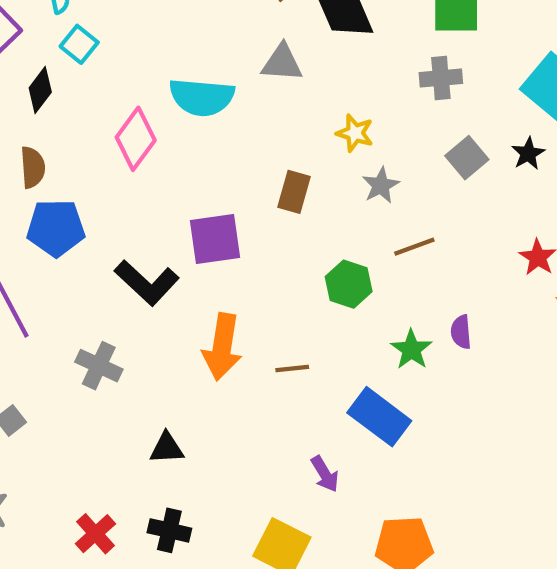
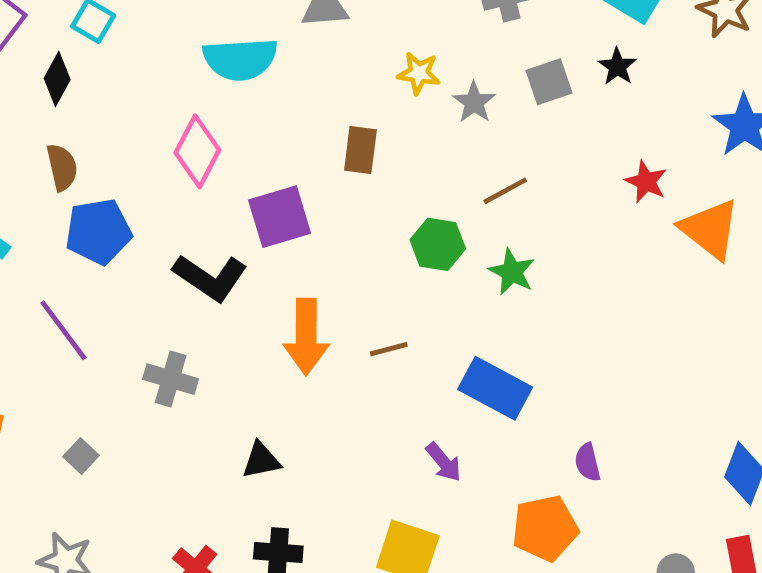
pink diamond: (136, 139) -> (197, 151), moved
gray square: (467, 158) -> (549, 82), turned 30
gray star: (381, 185) -> (474, 102), moved
purple semicircle: (461, 332) -> (588, 462), moved
green star: (411, 350) -> (512, 272), moved

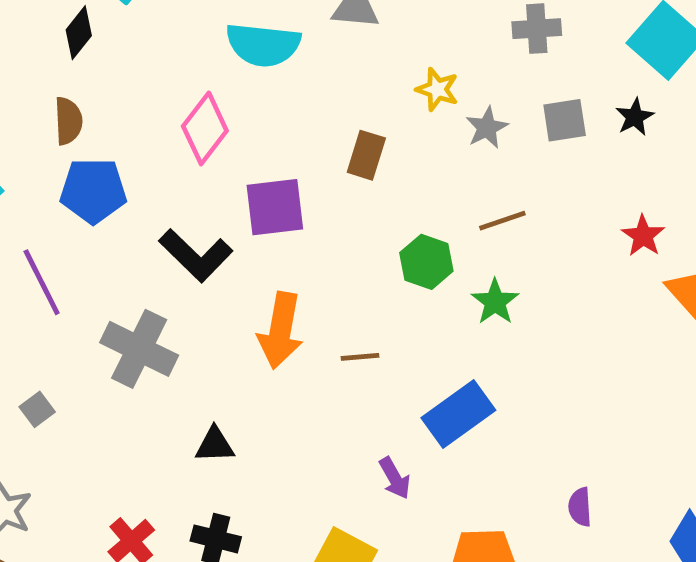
gray cross: (171, 379) -> (139, 349), size x1.4
blue rectangle: (495, 388) -> (458, 414), turned -74
purple semicircle: (588, 462) -> (580, 507), moved

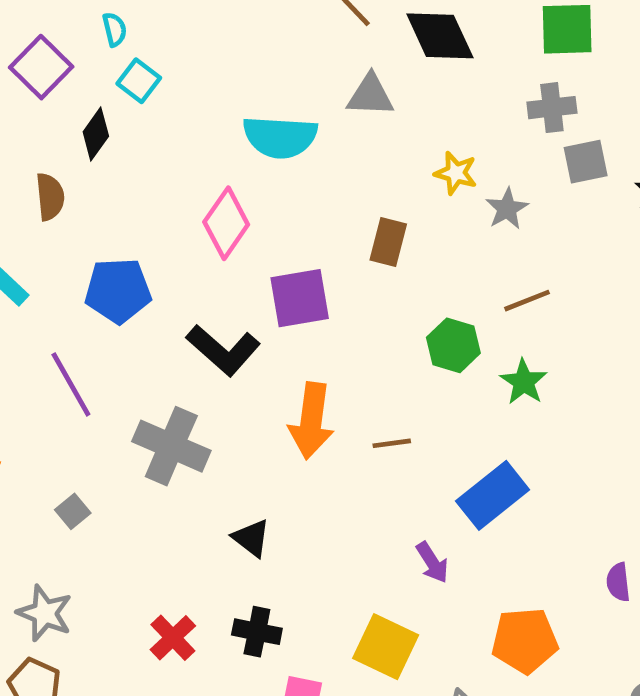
gray square: (565, 120) -> (586, 162), moved
brown semicircle: (68, 121) -> (50, 197), moved
black triangle: (215, 445) -> (251, 538), turned 42

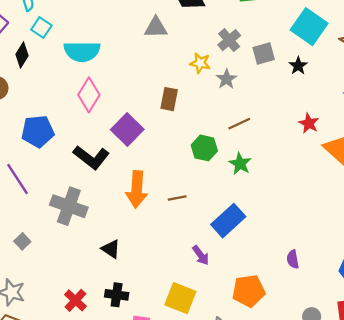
gray cross: (552, 108) -> (229, 40), moved, turned -30
cyan semicircle: (280, 137) -> (82, 51), moved
purple square: (300, 298) -> (127, 129), turned -32

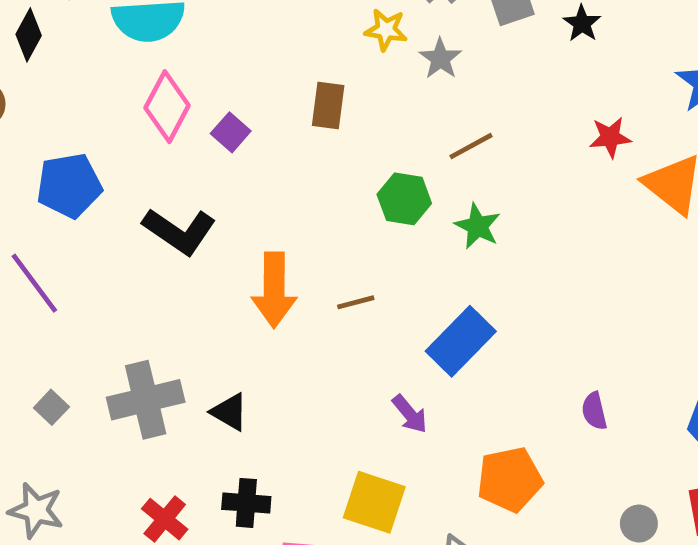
red star: (309, 123) -> (610, 137), turned -30
purple square: (127, 129) -> (231, 132), moved, size x0.6
gray cross: (69, 206) -> (146, 400), moved, turned -30

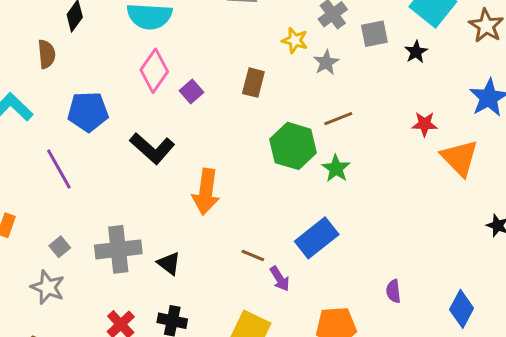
green hexagon: (404, 199) -> (293, 146), size x1.4
brown line: (356, 302) -> (253, 256), moved, turned 30
gray star: (36, 510) -> (48, 287), moved

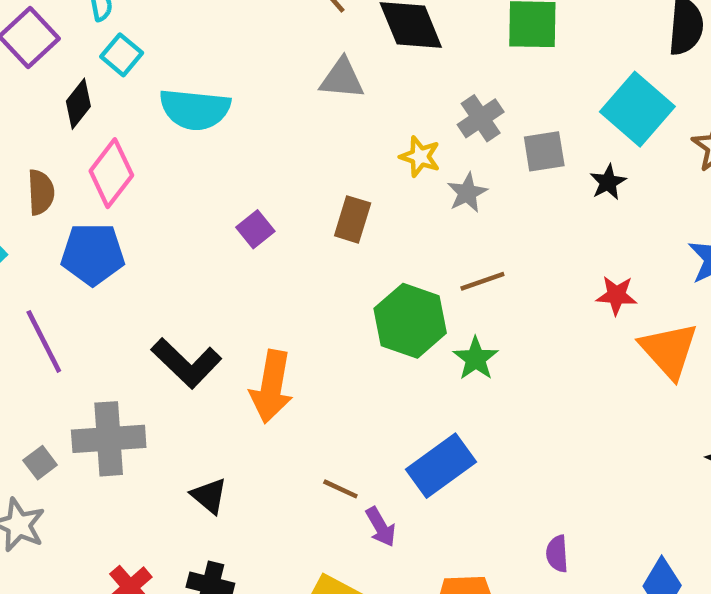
brown semicircle: (47, 54) -> (41, 192), moved
pink diamond: (154, 71) -> (111, 173), moved
black L-shape: (152, 148) -> (186, 363), moved
gray cross: (118, 249) -> (109, 439), moved

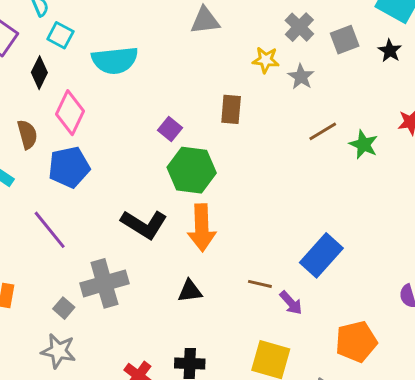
green hexagon: (410, 321) -> (192, 170), moved
green star: (476, 359) -> (364, 144), moved
black triangle: (209, 496) -> (190, 291), moved, turned -35

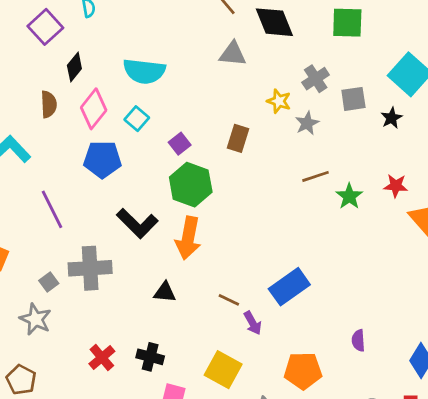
cyan square: (60, 35) -> (137, 119), moved
brown semicircle: (27, 134) -> (49, 104), moved
blue pentagon: (69, 167) -> (102, 159), moved

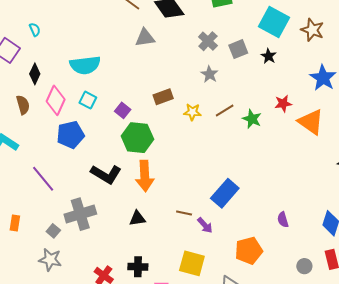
yellow star: (279, 101) -> (192, 112), moved
brown rectangle: (238, 138) -> (163, 97), turned 66

